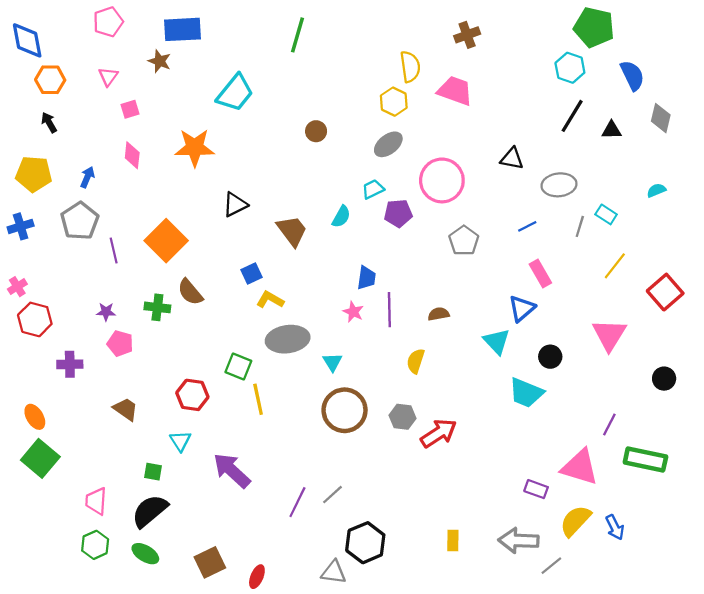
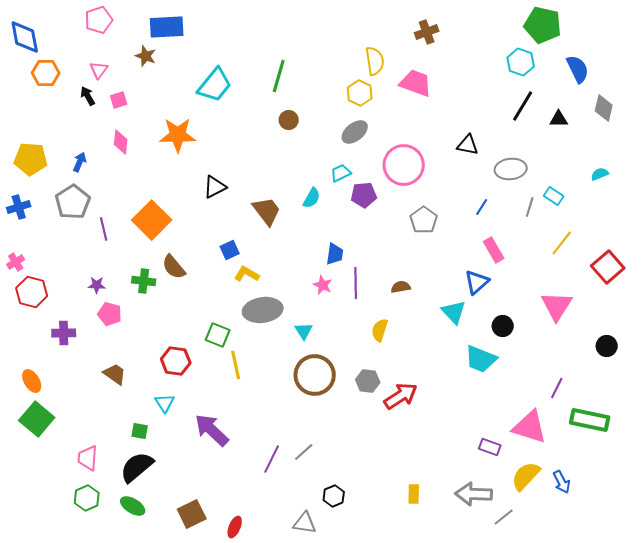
green line: (297, 35) -> (279, 76), moved
black arrow: (49, 122) -> (88, 96), moved
blue line: (527, 226) -> (482, 207), turned -30
black hexagon: (365, 543) -> (334, 496), size x0.6

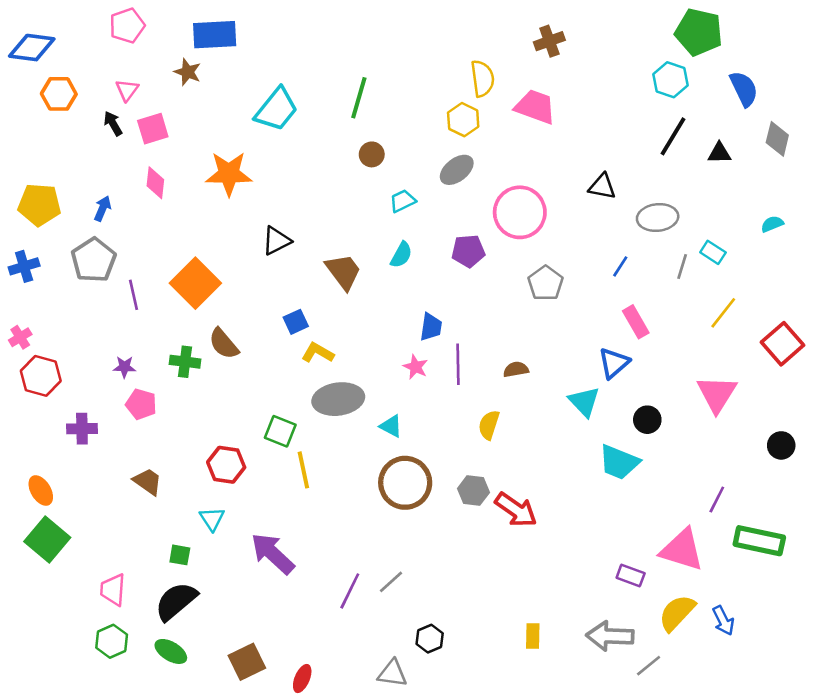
blue diamond: (25, 37) -> (32, 48), turned -72
pink square: (119, 100) -> (153, 129), size x1.4
cyan trapezoid: (341, 173) -> (403, 201), moved
cyan triangle: (304, 331) -> (391, 426), turned -30
red arrow: (401, 396) -> (516, 510), turned 68

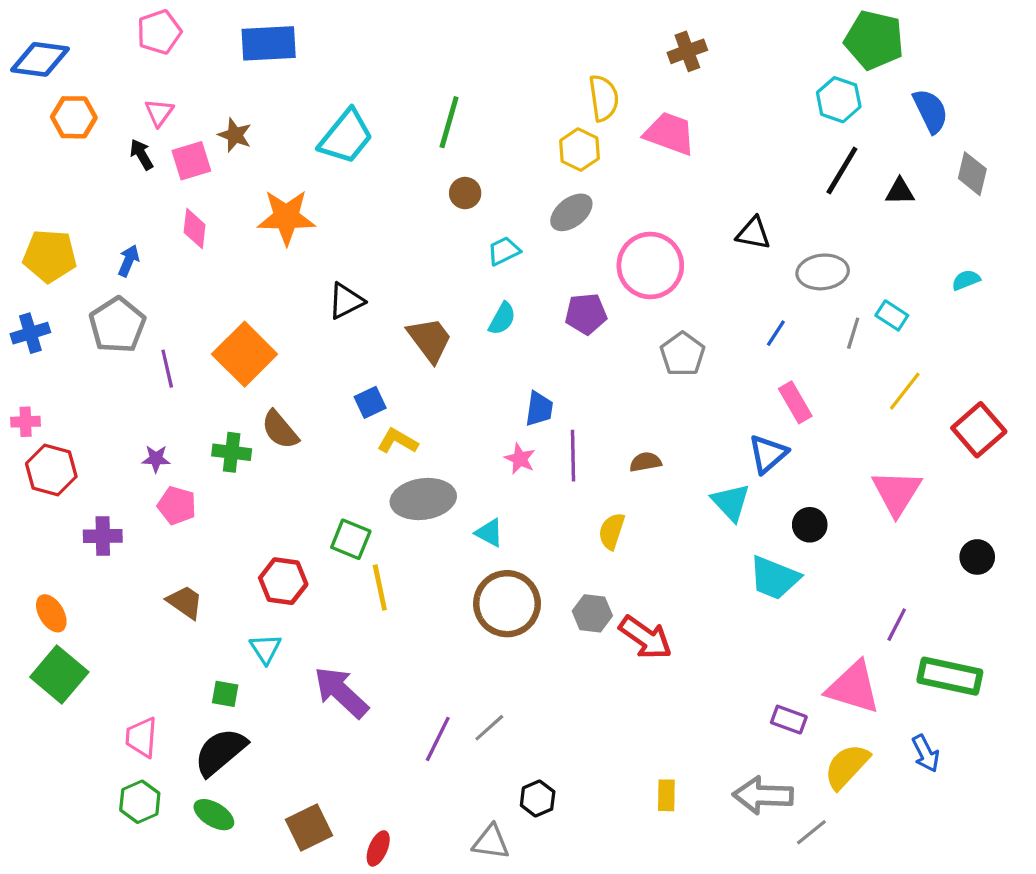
brown star: (188, 72) -> (235, 135), moved
pink cross: (20, 337) -> (26, 422), turned 30
blue arrow: (723, 621) -> (926, 753), moved

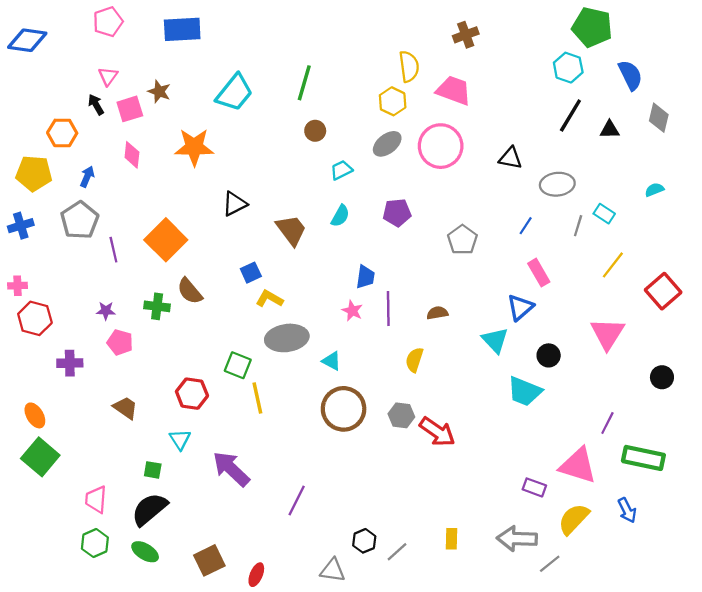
orange hexagon: (74, 117) -> (62, 133), moved
pink circle: (650, 266) -> (441, 146), moved
gray line: (489, 728) -> (397, 552), moved

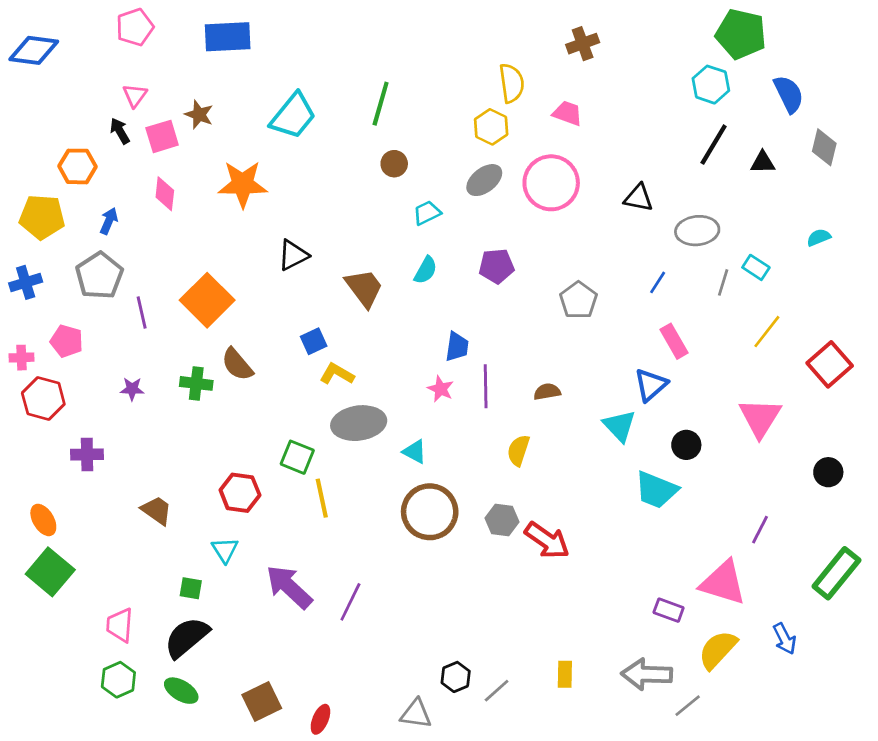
pink trapezoid: (454, 90) -> (568, 113), size x0.7
pink pentagon: (120, 342) -> (67, 341), moved
green rectangle: (643, 458) -> (836, 573), moved, turned -63
purple line: (297, 500) -> (350, 602), moved

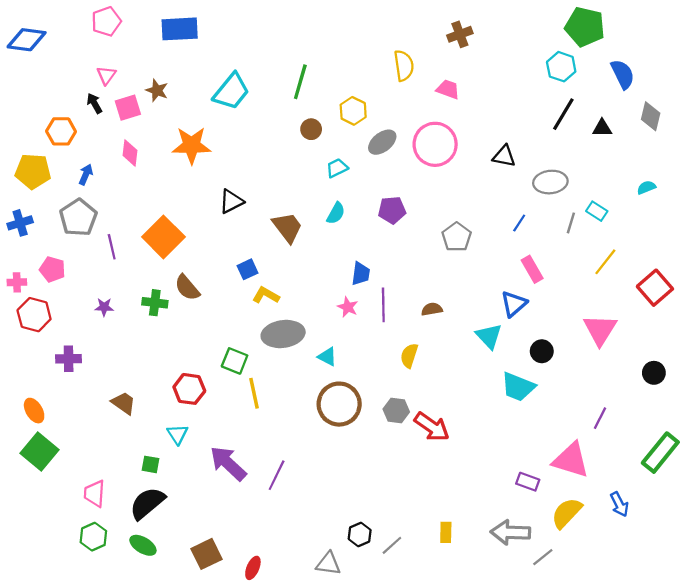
yellow hexagon: (491, 127) -> (353, 111), moved

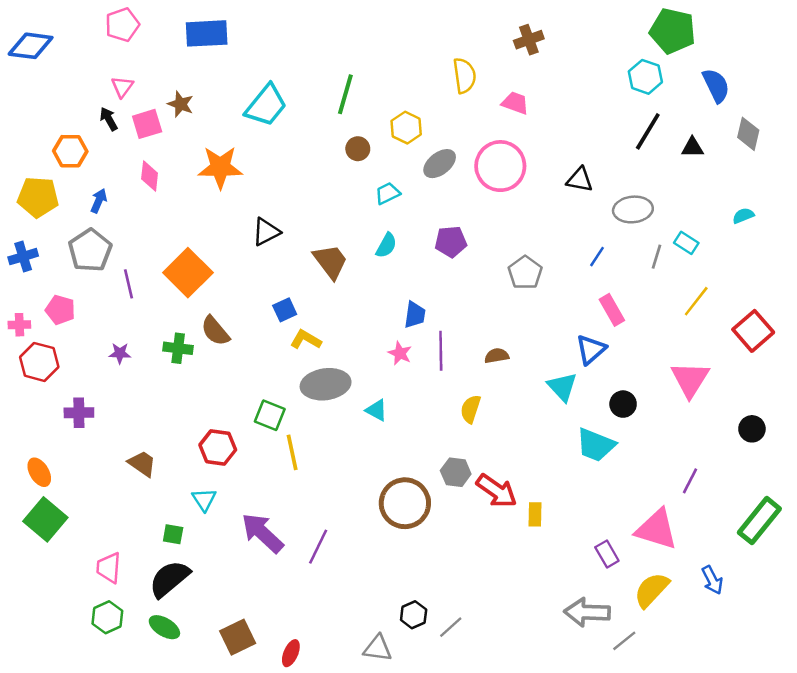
brown circle: (339, 404) -> (405, 503), moved
purple rectangle: (528, 482) -> (607, 554), turned 40
yellow rectangle: (446, 532) -> (535, 514), moved

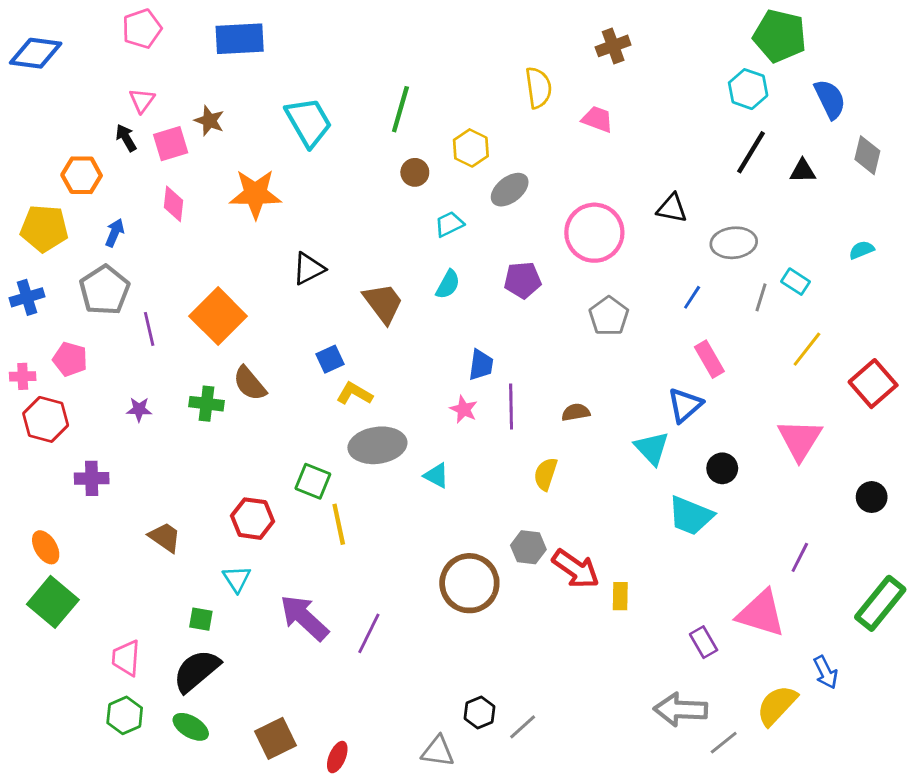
cyan trapezoid: (266, 105) -> (309, 122), turned -69
pink circle: (500, 166) -> (594, 233), moved
yellow semicircle: (652, 590) -> (777, 705), moved

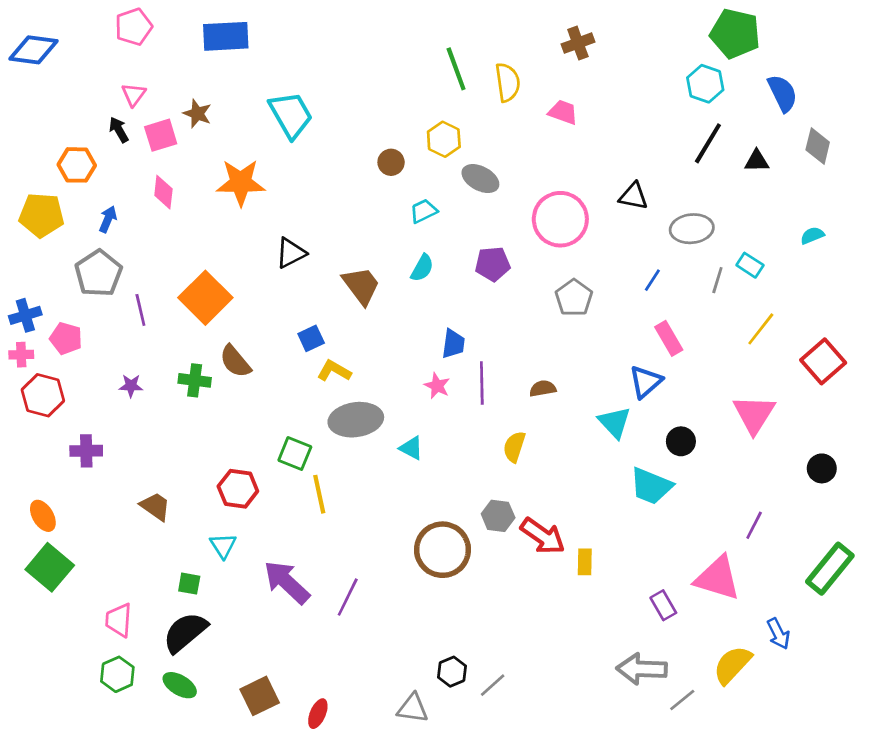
green line: (400, 109) -> (456, 69), moved, turned -36
gray ellipse: (510, 190) -> (480, 179), turned 66
blue cross: (27, 297) -> (25, 315), moved

